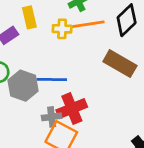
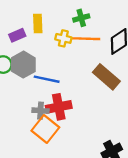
gray hexagon: (23, 86) -> (23, 65), moved

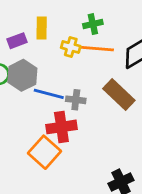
gray cross: (40, 111) -> (76, 100), moved

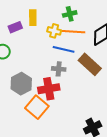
gray hexagon: (22, 75) -> (21, 84), moved
blue line: (49, 94) -> (64, 49), moved

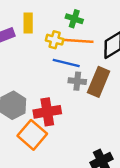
green cross: (70, 14) -> (74, 19), turned 32
brown rectangle: (90, 64) -> (99, 82), turned 70
gray cross: (59, 69) -> (77, 81), moved

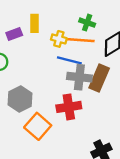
green cross: (74, 19) -> (87, 23), moved
gray cross: (77, 81) -> (79, 77), size x1.5
red cross: (47, 112) -> (69, 107), moved

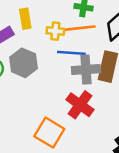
gray hexagon: (20, 99) -> (23, 63), moved
red cross: (69, 107) -> (80, 105), turned -35

